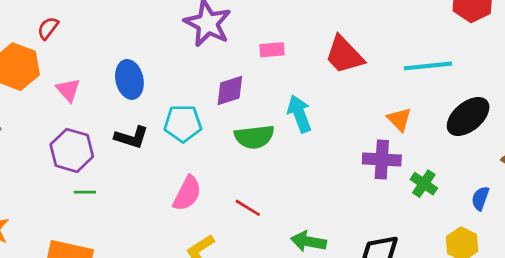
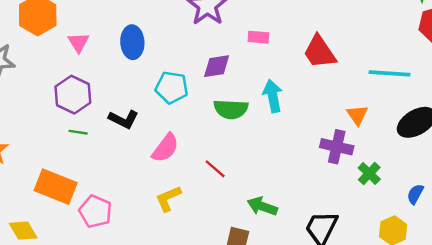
black L-shape: (131, 137) -> (123, 119), moved

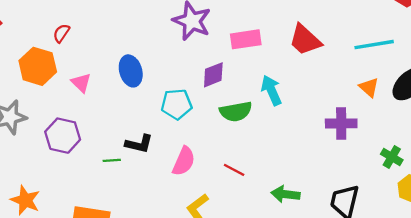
pink rectangle: (258, 37) -> (246, 39), size x1.5
purple hexagon: (73, 95) -> (63, 136), moved
orange triangle: (357, 115) -> (369, 87), moved
green line: (78, 132) -> (112, 160), moved
green cross: (369, 173) -> (392, 157), moved

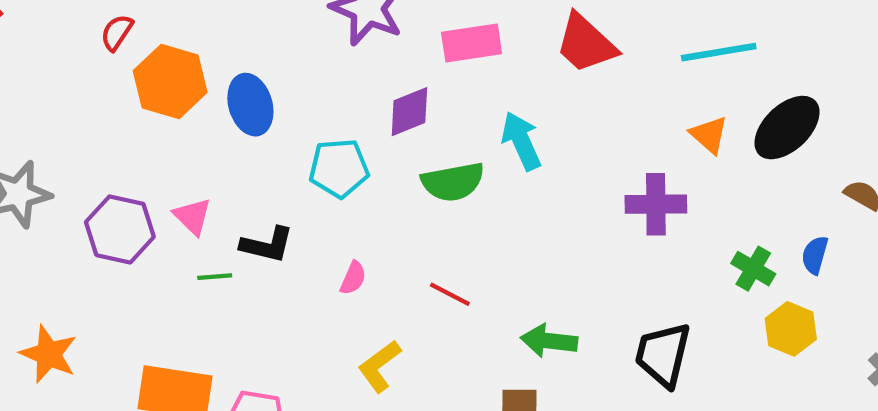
orange hexagon: (38, 66) -> (170, 81), moved
pink triangle: (81, 83) -> (193, 216), moved
pink semicircle: (184, 161) -> (353, 278), size x0.6

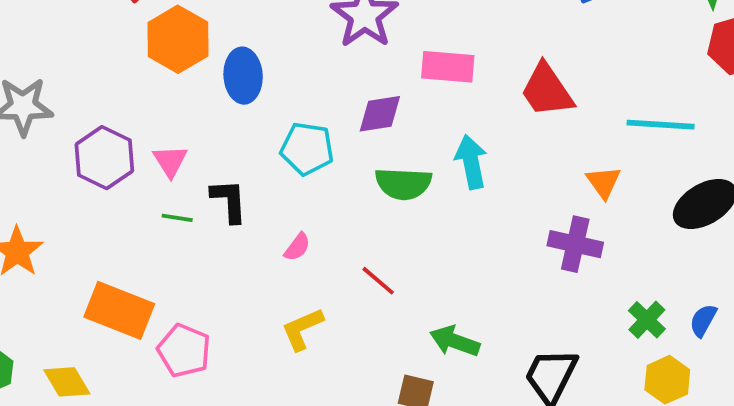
orange triangle: (709, 135) -> (604, 182), moved
black L-shape: (267, 245) -> (229, 201), turned -120

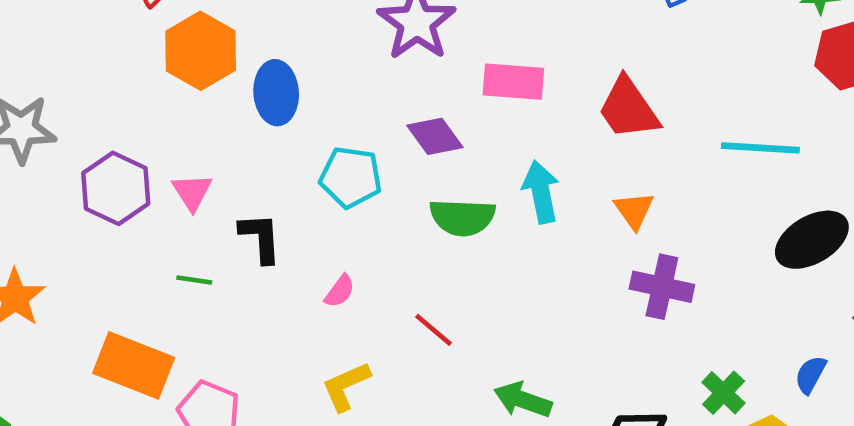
purple diamond: (380, 114) -> (435, 136), turned 63
orange triangle: (604, 182) -> (634, 210), moved
green line: (177, 218) -> (194, 280), moved
green cross: (647, 320) -> (724, 393), moved

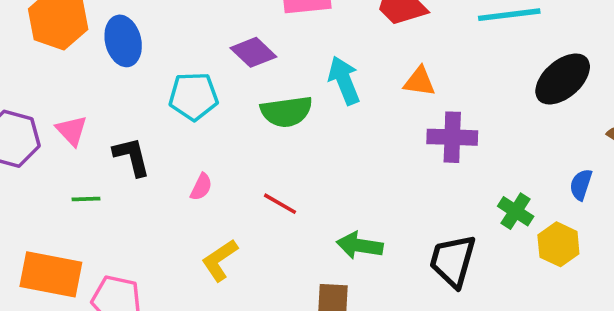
orange triangle: (634, 210) -> (420, 81), turned -36

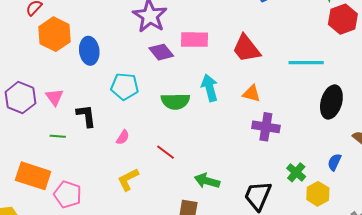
purple diamond: (253, 52) -> (161, 52), moved
black ellipse: (563, 79) -> (331, 102), turned -40

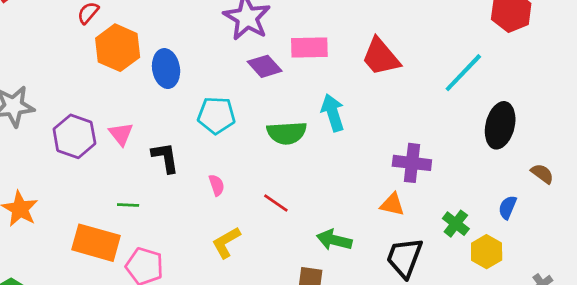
cyan line: (306, 63) -> (463, 73), turned -44
orange triangle: (252, 94) -> (392, 204), moved
green line: (58, 136) -> (128, 205), moved
pink semicircle: (123, 137) -> (217, 185), turned -49

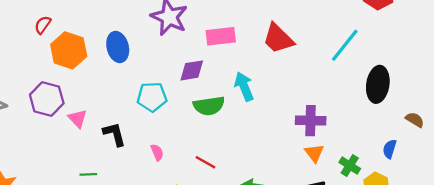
purple diamond: (265, 66) -> (192, 70), moved, turned -52
blue ellipse: (166, 69) -> (118, 47), moved
purple hexagon: (74, 136) -> (47, 99), moved
orange triangle: (392, 204) -> (314, 153), moved, turned 45

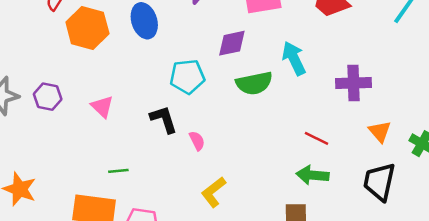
purple hexagon: (47, 99) -> (48, 97), moved, size x0.7
purple cross: (311, 121) -> (353, 83), moved
black L-shape: (114, 134) -> (164, 119), moved
red line: (205, 162) -> (317, 138), moved

